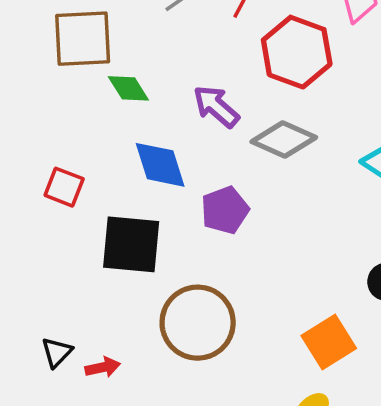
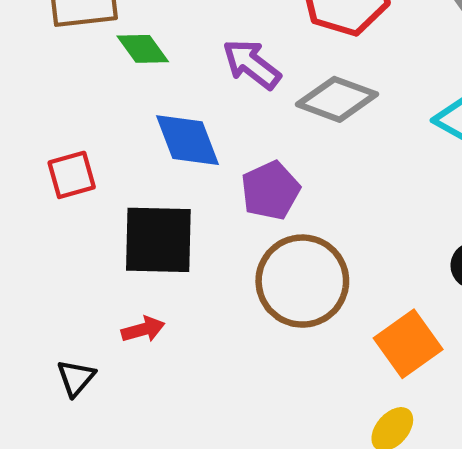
red square: (64, 187) -> (72, 175), turned -33
brown circle: (198, 323) -> (302, 281), moved
red arrow: (103, 367) -> (143, 329), moved

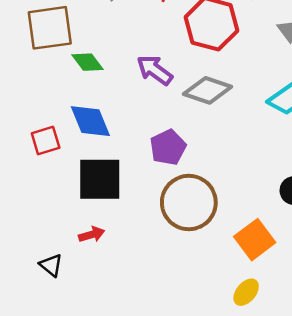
blue diamond: (188, 140) -> (90, 121), moved
black triangle: (76, 378) -> (51, 265), turned -30

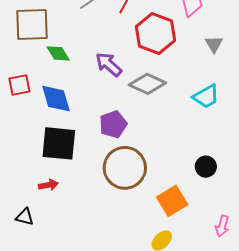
red square: (46, 141) -> (19, 85), moved
black triangle: (51, 265) -> (25, 217), moved, turned -30

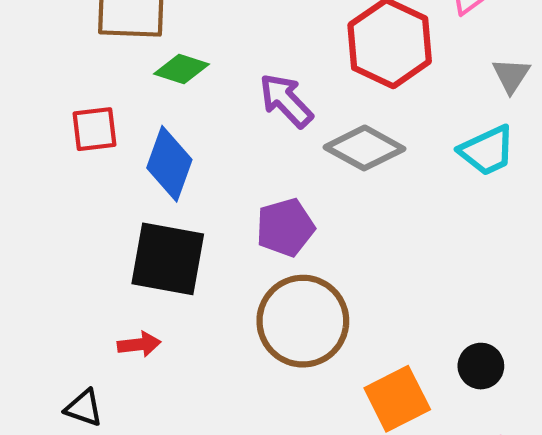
green diamond: (58, 53) -> (181, 69), turned -45
cyan trapezoid: (206, 97) -> (487, 151), moved
blue diamond: (56, 99) -> (169, 164), turned 32
black circle: (206, 167) -> (481, 366), moved

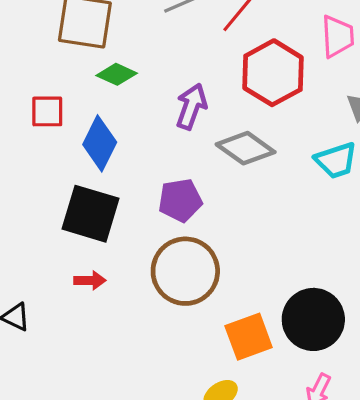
purple arrow: (286, 101) -> (191, 106), turned 57
red arrow: (139, 344) -> (90, 280), moved
black circle: (481, 366) -> (313, 319), size x1.8

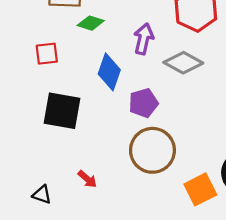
blue diamond: (100, 143) -> (109, 72), moved
black square: (91, 214) -> (62, 111), moved
red arrow: (90, 280) -> (87, 179), moved, turned 48

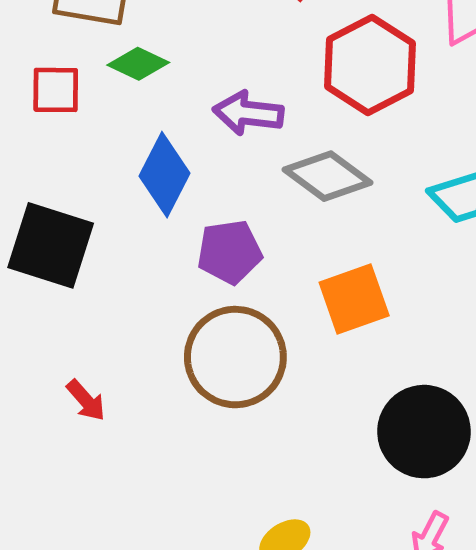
purple arrow: (144, 39) -> (248, 113), turned -104
red square: (47, 54) -> (56, 90), moved
orange square: (200, 189) -> (354, 299), moved

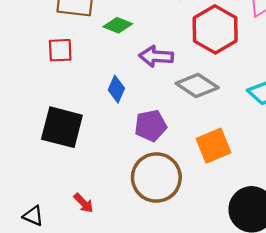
green diamond: (138, 64) -> (118, 25), moved
blue diamond: (164, 175) -> (116, 89), size x0.7

